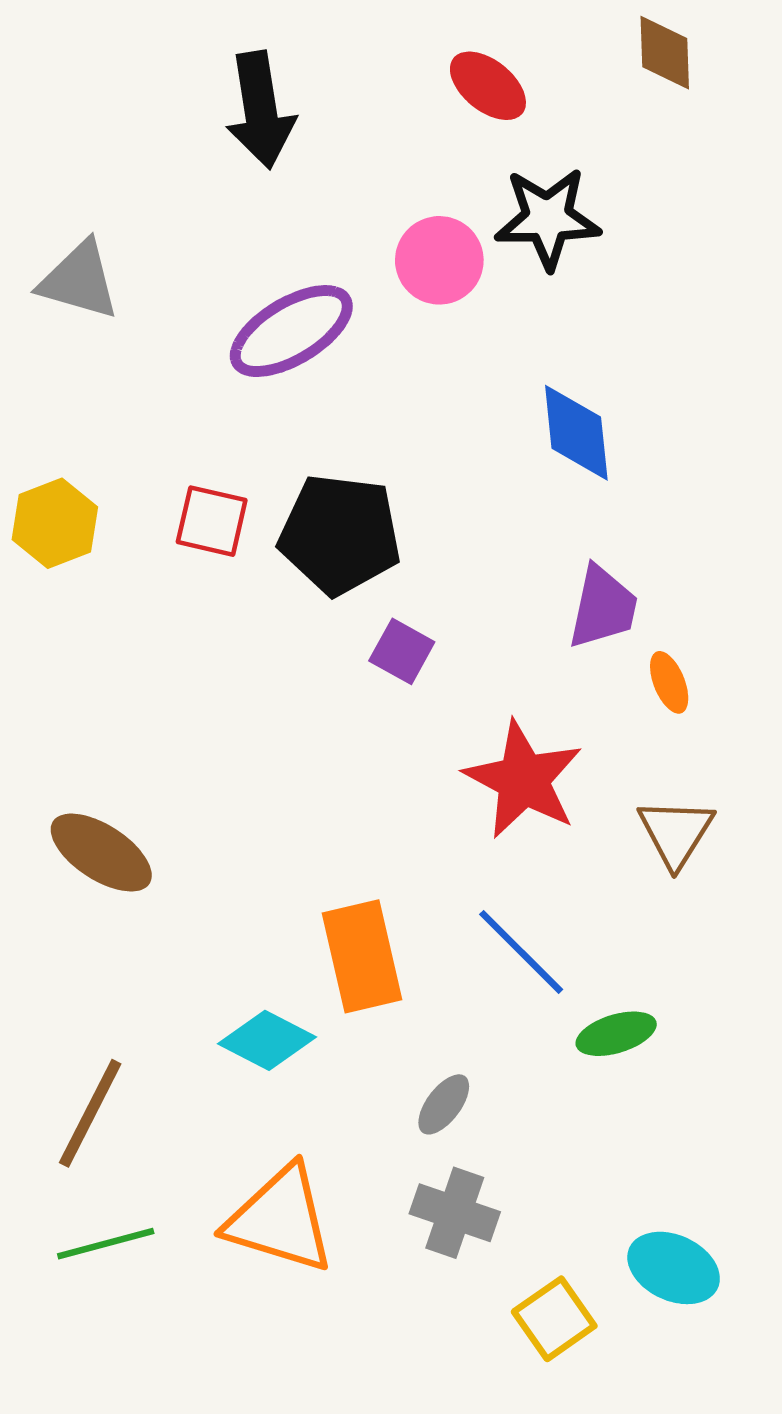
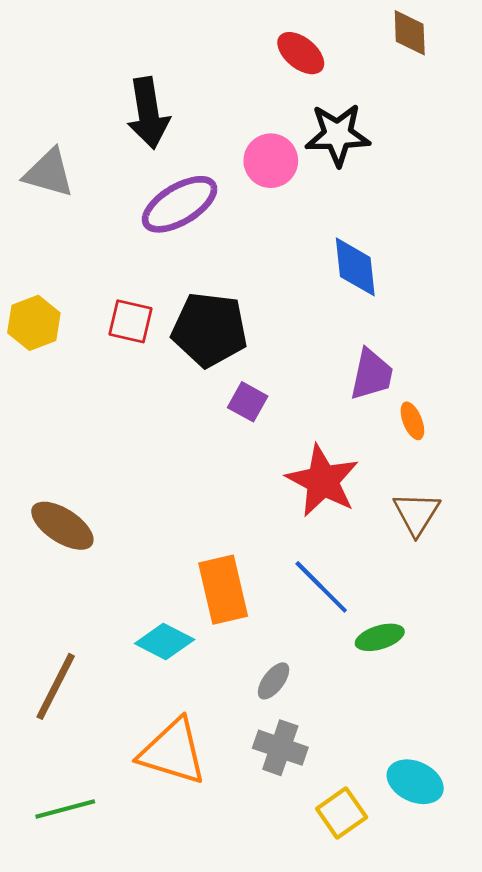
black arrow: (260, 110) -> (148, 113), moved
green line: (106, 1244) -> (65, 809), moved

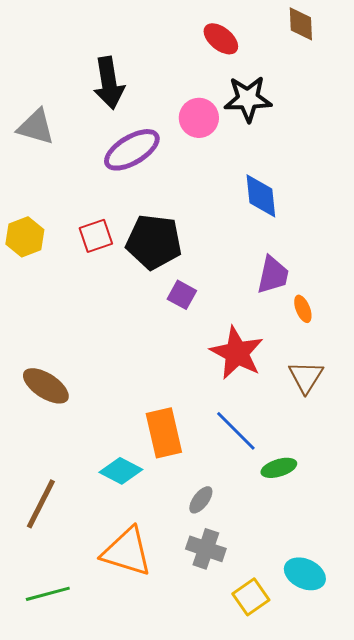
red square: (131, 321) -> (96, 236), turned -32

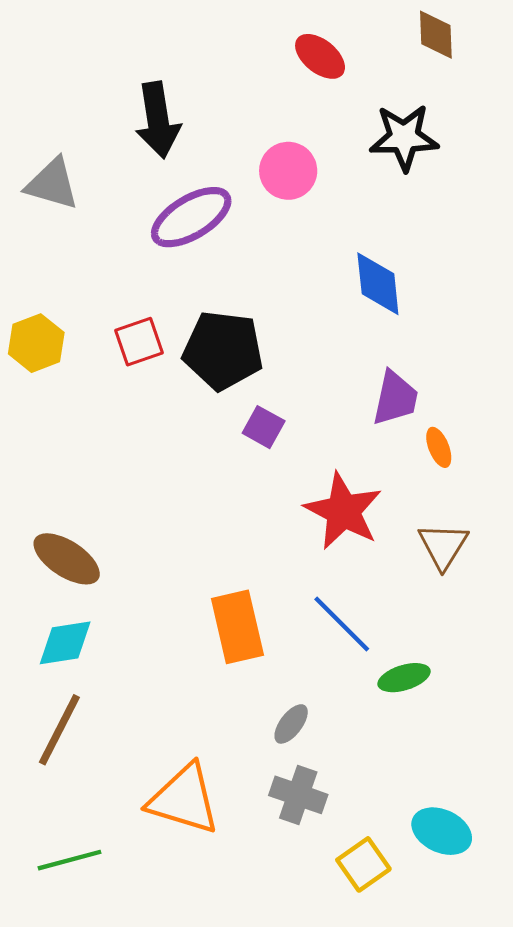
black star: (248, 99) -> (404, 137), moved
cyan diamond: (121, 471) -> (65, 643), moved, turned -36

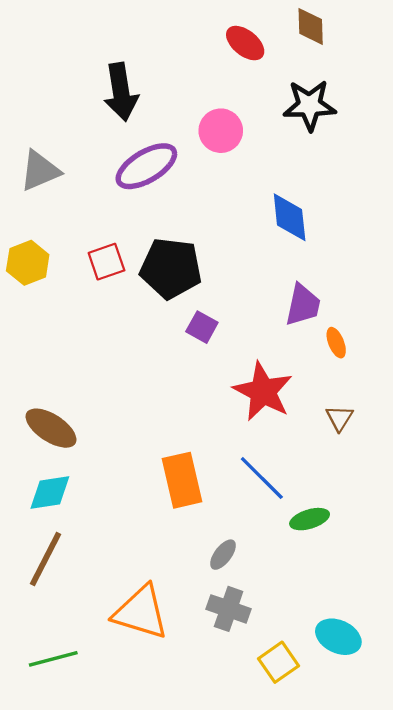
brown diamond: (436, 35) -> (311, 26), moved
gray triangle: (52, 184) -> (40, 171), moved, turned -39
brown triangle: (443, 546) -> (339, 418), size x0.7

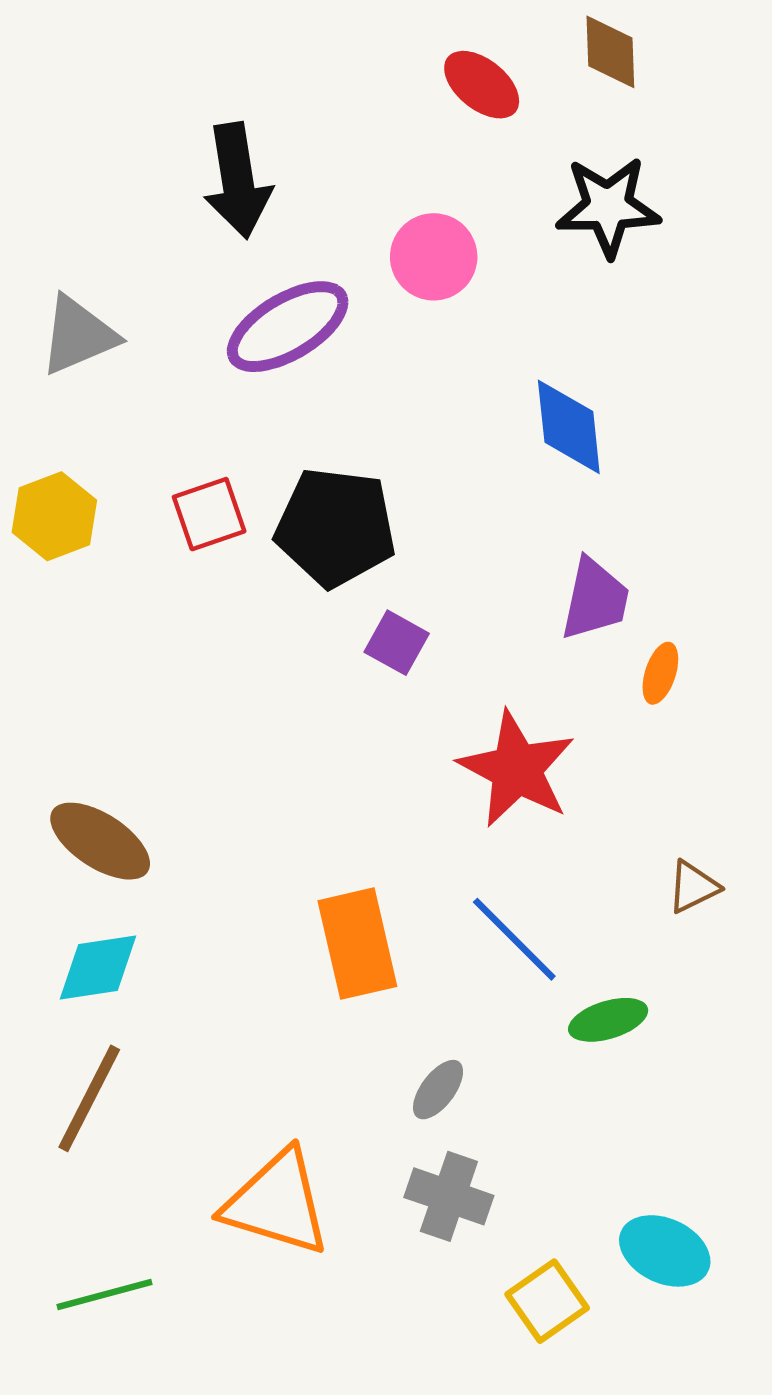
orange ellipse: (336, 343) -> (660, 673), turned 40
brown triangle: (339, 418) -> (693, 887), moved, turned 32

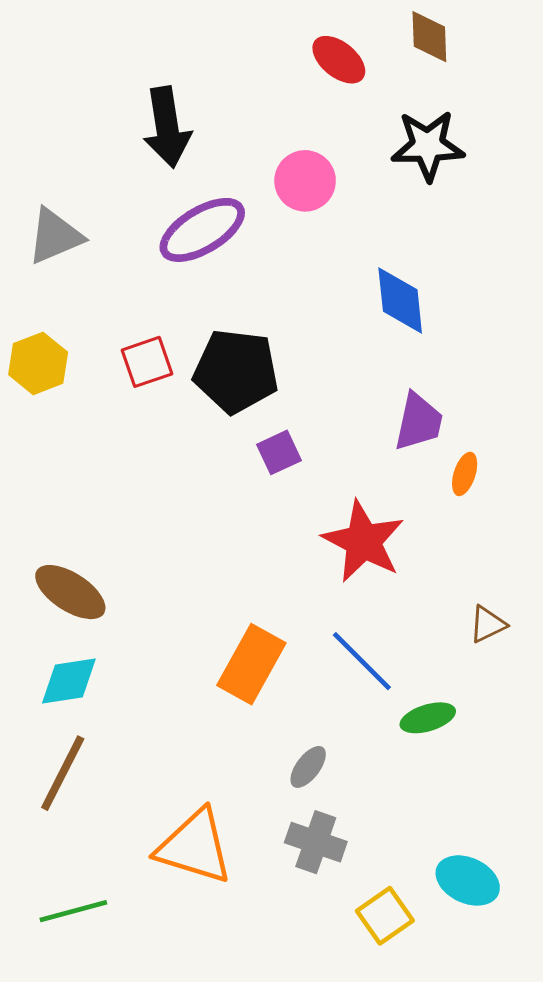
purple square: (397, 643) -> (279, 452), turned 36
orange rectangle: (357, 944) -> (251, 664), turned 42

